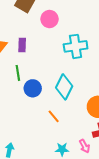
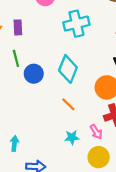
orange line: (54, 116) -> (68, 104), moved

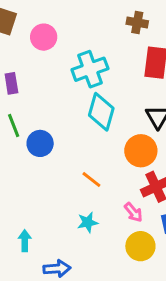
cyan diamond: (68, 69) -> (101, 112), moved
cyan star: (72, 137) -> (88, 222), moved

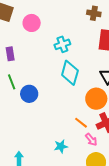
cyan cross: (90, 69) -> (62, 44), size x0.7
orange line: (91, 180) -> (81, 123), moved

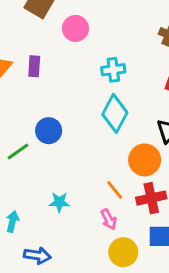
green line: (12, 82) -> (18, 152), moved, turned 63
pink arrow: (91, 140) -> (109, 219), moved
cyan star: (61, 146) -> (59, 202), moved

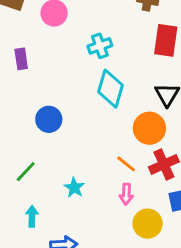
green line: (18, 152) -> (26, 172), moved
cyan star: (59, 202) -> (74, 188), turned -30
pink arrow: (109, 219) -> (126, 194), turned 42

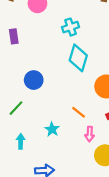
orange line: (126, 164) -> (79, 112), moved
green line: (26, 172) -> (16, 108), moved
cyan arrow: (32, 216) -> (21, 141), moved

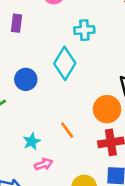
cyan diamond: (78, 58) -> (65, 63), moved
pink arrow: (90, 134) -> (44, 164), moved, turned -128

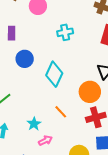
cyan diamond: (65, 63) -> (54, 74), moved
blue circle: (26, 79) -> (25, 59), moved

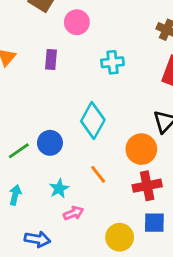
purple rectangle: (12, 33) -> (51, 60), moved
blue circle: (25, 59) -> (50, 143), moved

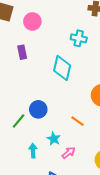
cyan cross: (113, 62) -> (79, 38), moved, turned 35
cyan diamond: (93, 120) -> (62, 68), moved
cyan arrow: (15, 195) -> (33, 151), moved

